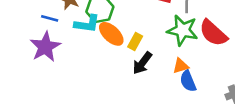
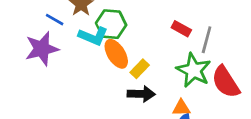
black arrow: (142, 63) -> (141, 94), turned -140

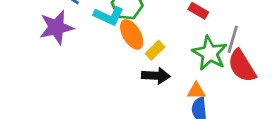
gray line: (207, 40) -> (233, 39), moved

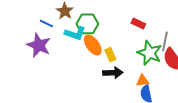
purple star: (56, 27) -> (39, 45), turned -30
yellow rectangle: (155, 50) -> (110, 55), turned -64

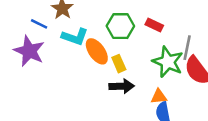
green hexagon: (87, 24) -> (120, 26), moved

